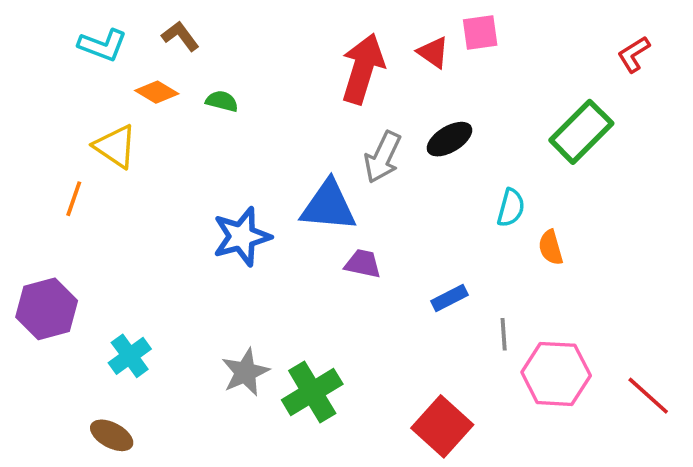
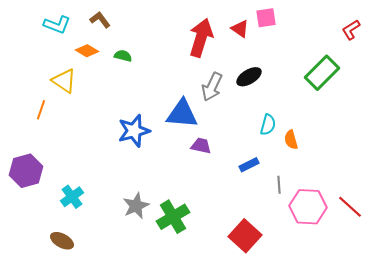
cyan semicircle: (511, 208) -> (268, 125), moved
orange semicircle: (551, 247) -> (291, 140), moved
red line: (648, 396) -> (350, 207), moved

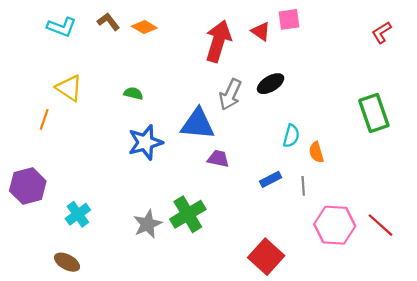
orange diamond: (87, 51) -> (144, 27), moved
green semicircle: (123, 56) -> (133, 93), moved
green rectangle: (322, 73) -> (374, 113), moved, turned -64
gray line: (279, 185) -> (303, 186), moved
green cross: (173, 217) -> (188, 214), moved

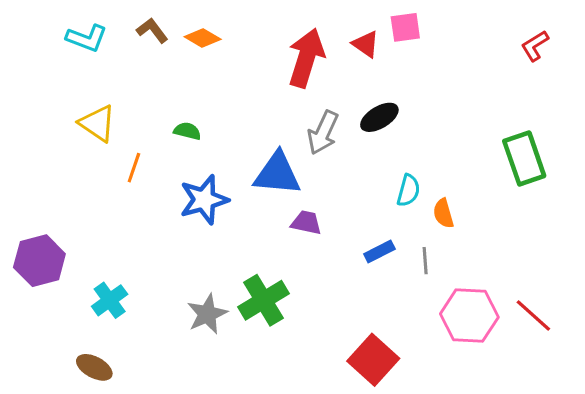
orange line: (44, 120) -> (134, 168), moved

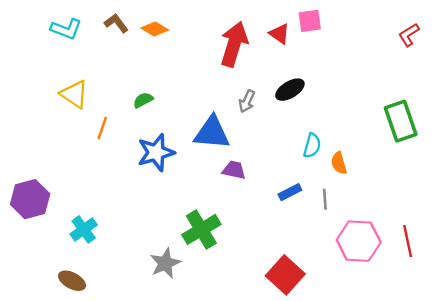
green semicircle: (187, 131) -> (143, 100), turned -42
gray arrow: (323, 133) -> (247, 101), size x0.7
gray star: (207, 314) -> (165, 263), moved
red line: (533, 316) -> (408, 241), turned 36

